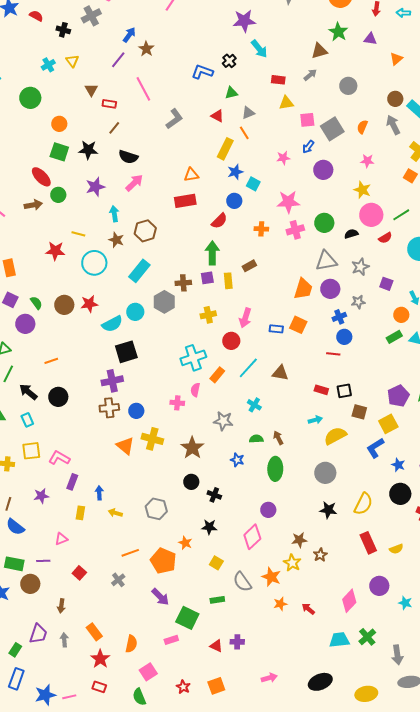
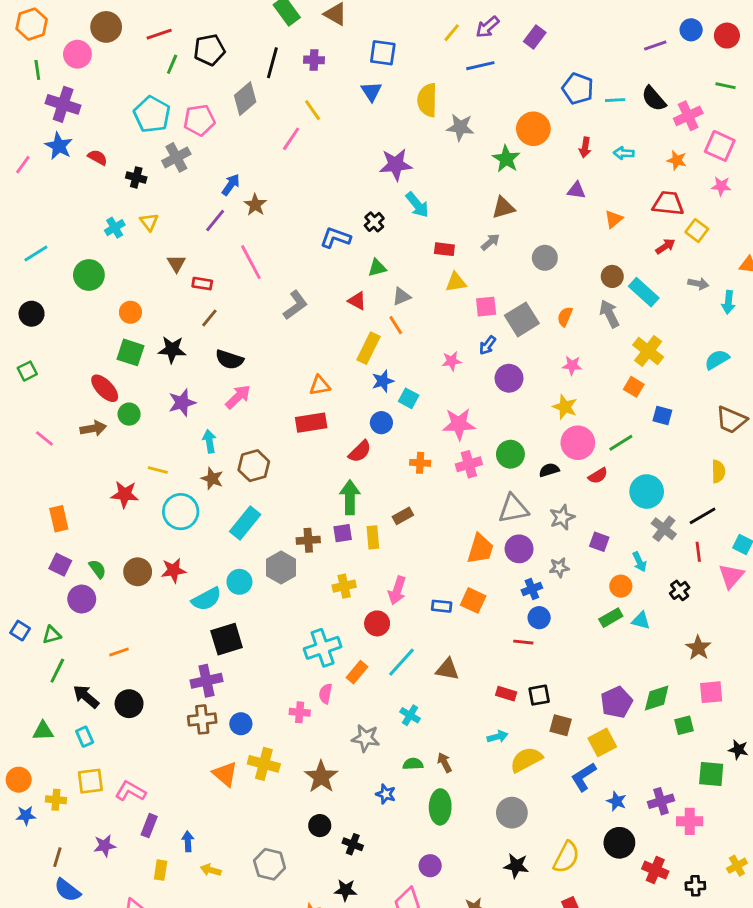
green star: (338, 32) -> (506, 159), moved

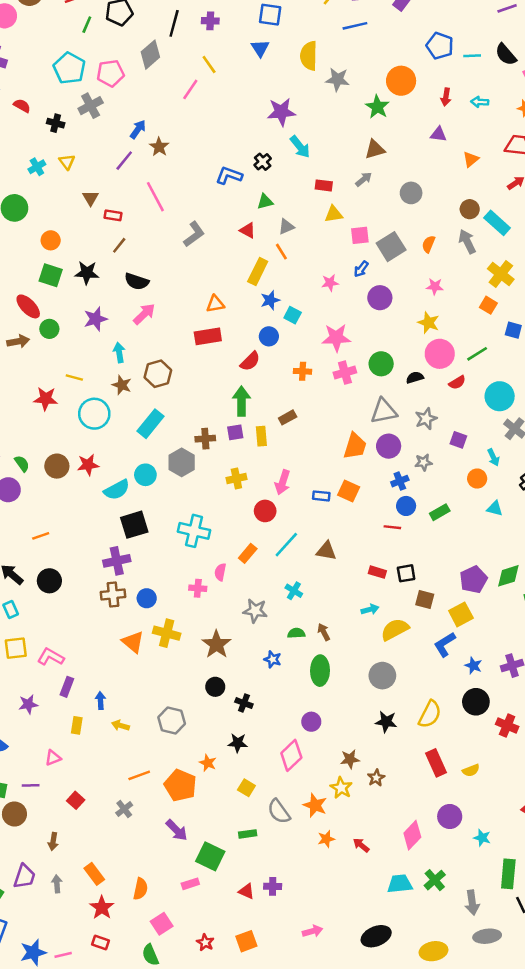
green rectangle: (611, 618) -> (440, 512), moved
cyan cross: (323, 648) -> (194, 531), moved, turned 32

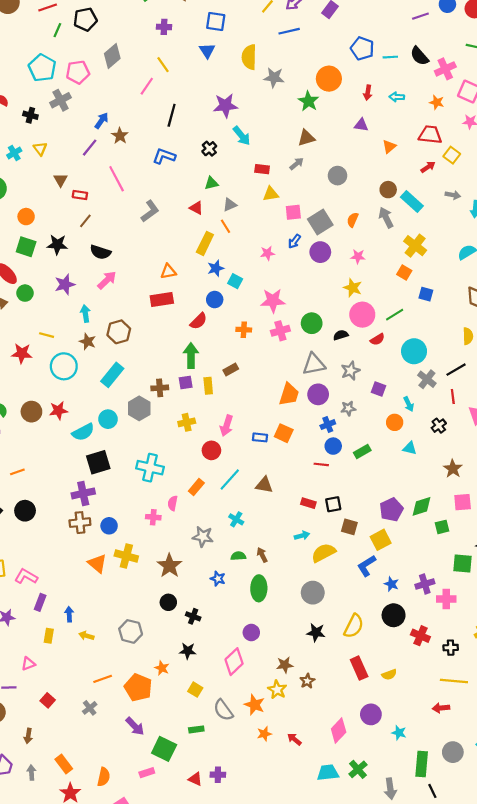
black line: (174, 23) -> (172, 115), moved
blue L-shape: (229, 175) -> (164, 156), moved
purple circle: (380, 298) -> (320, 252), moved

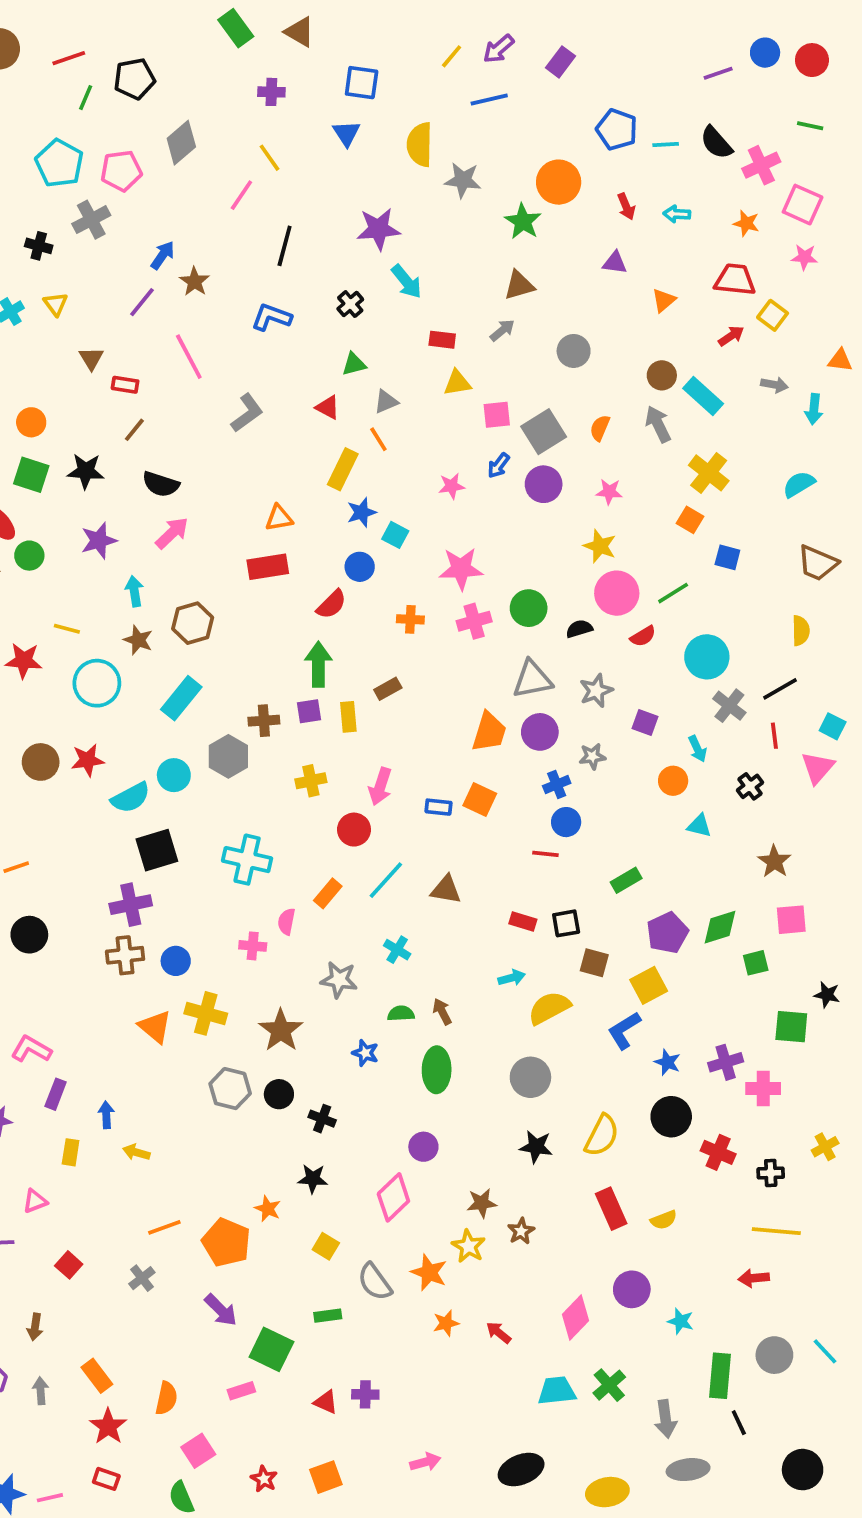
red arrow: (368, 93) -> (626, 206), turned -32
green rectangle: (362, 451) -> (626, 880), moved
gray hexagon: (131, 631) -> (230, 1089), moved

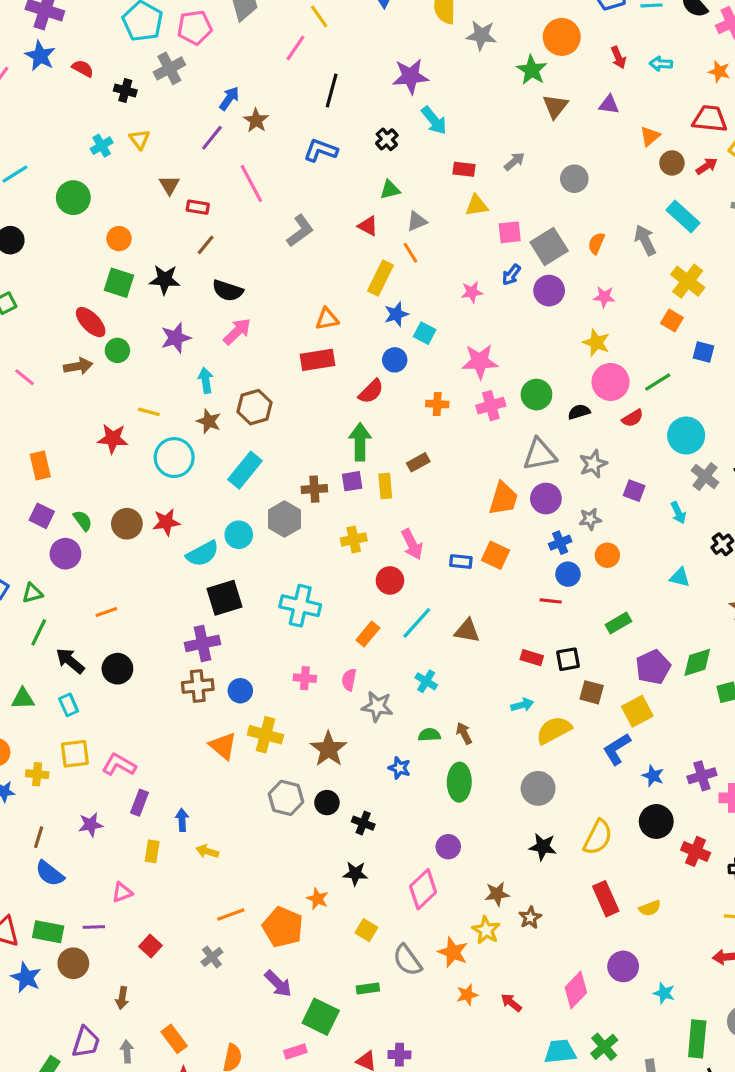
brown triangle: (519, 285) -> (555, 106), moved, turned -36
brown circle: (662, 375) -> (672, 163), moved
orange circle: (673, 781) -> (607, 555), moved
pink arrow: (380, 786) -> (412, 544), turned -44
pink semicircle: (286, 922) -> (349, 680), moved

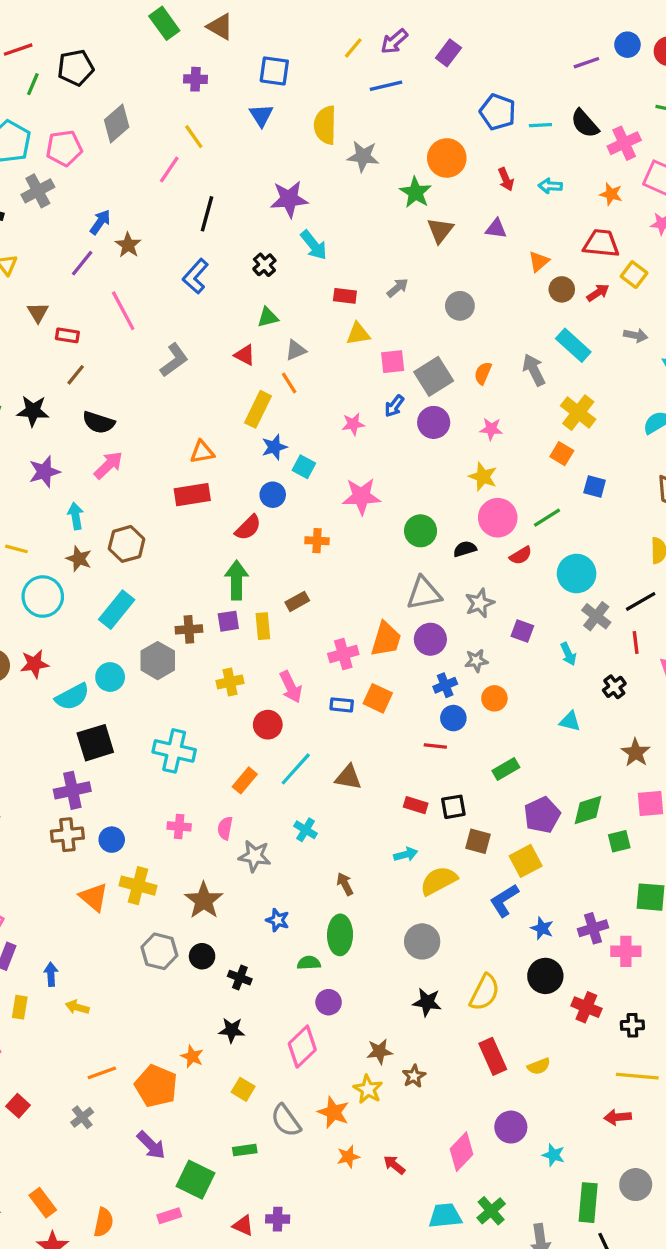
blue L-shape: (321, 150) -> (195, 276), turned -68
pink cross: (491, 406) -> (343, 654), moved
green semicircle: (429, 735) -> (309, 963), moved

